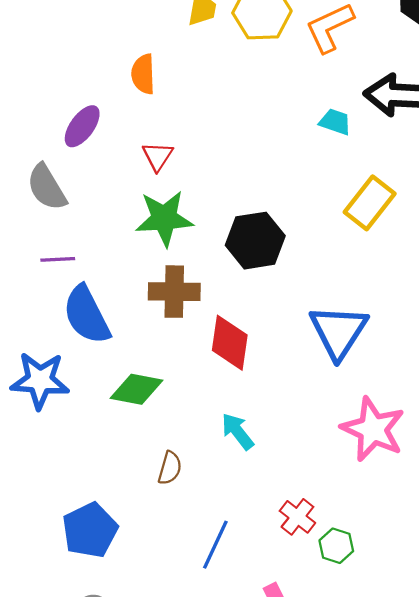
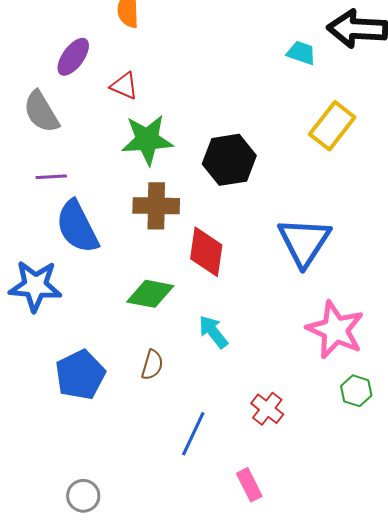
red triangle: (158, 156) -> (124, 86), moved, turned -40
green diamond: (137, 389) -> (150, 294), moved
blue pentagon: (90, 530) -> (80, 375), moved
green hexagon: (336, 546) -> (356, 391), moved

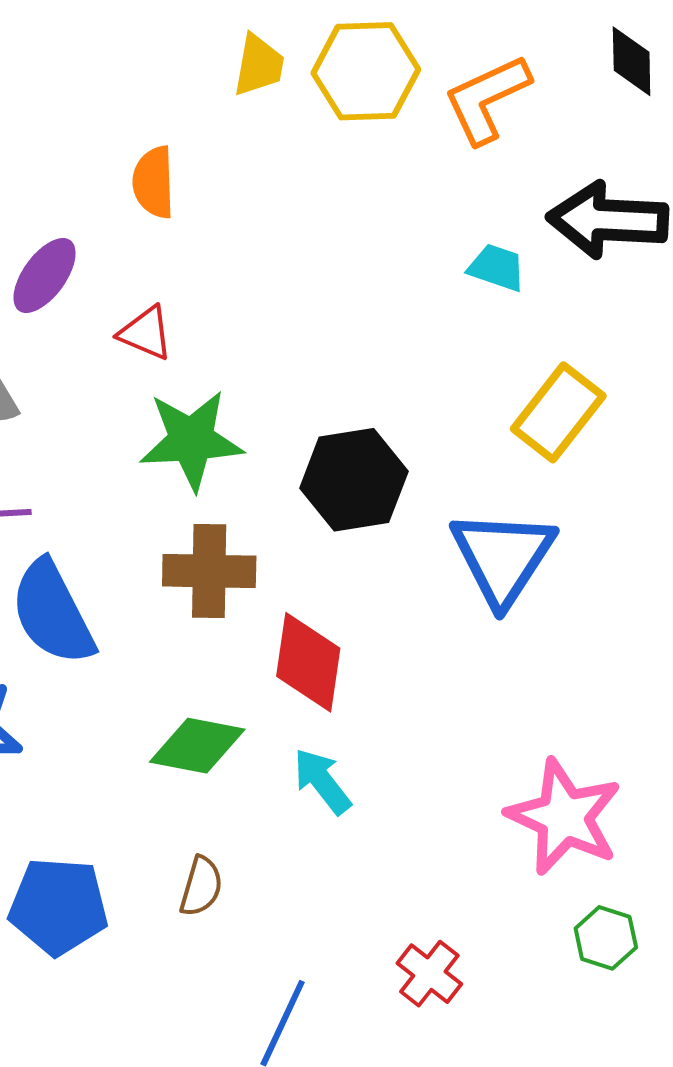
blue triangle: (304, 242) -> (503, 557), moved
cyan arrow: (213, 332) -> (322, 781), moved
blue pentagon: (80, 375) -> (58, 906), turned 30

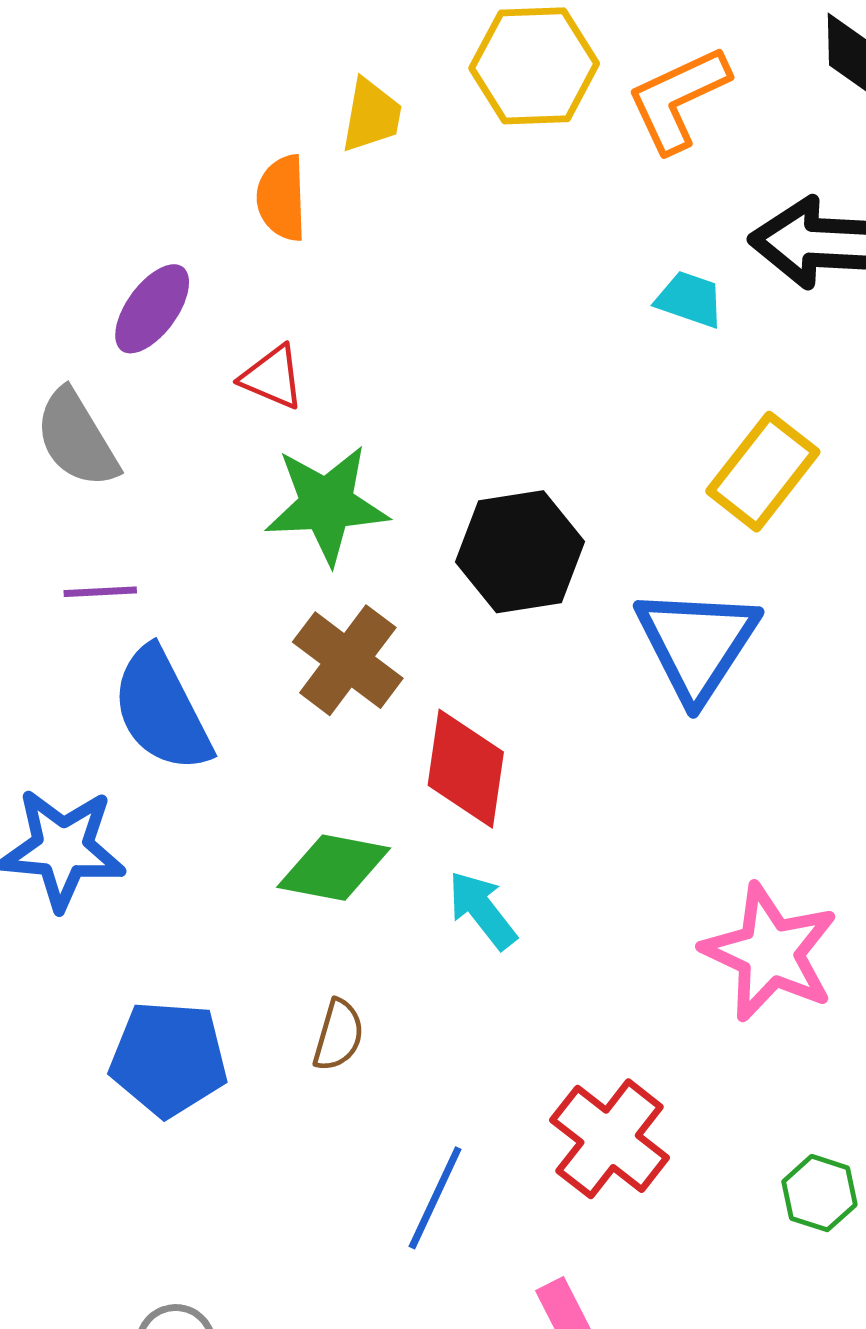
yellow trapezoid: (259, 65) -> (371, 115), moved
brown cross: (209, 571) -> (348, 660), turned 36
green hexagon: (606, 938) -> (819, 1193), moved
red cross: (429, 974) -> (610, 1139), size x1.5

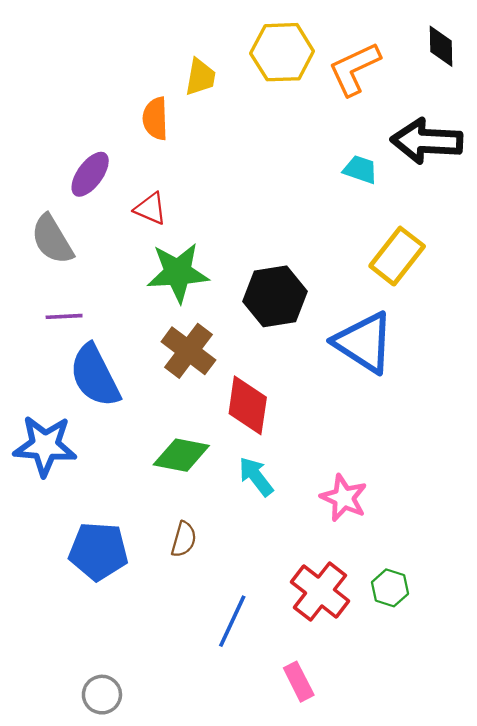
blue triangle: (697, 644) -> (364, 343), turned -30
pink star: (770, 953) -> (344, 498), moved, size x0.7
green hexagon: (819, 1193) -> (390, 588), moved

